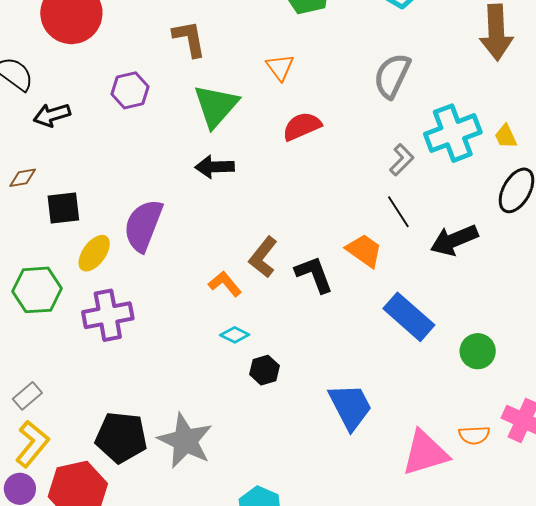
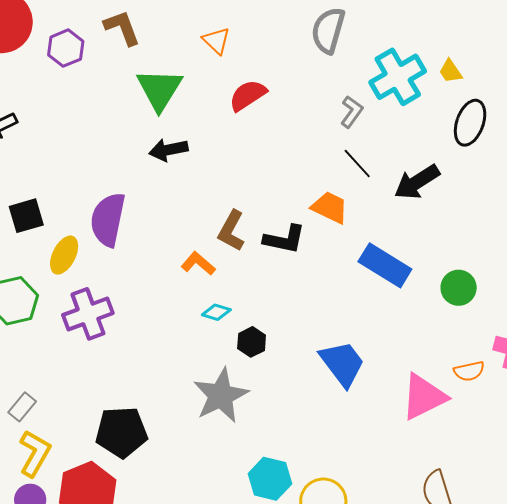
purple hexagon: (130, 90) -> (66, 48), moved
black L-shape: (314, 274) -> (284, 239), turned 132
gray star: (185, 441) -> (221, 396), moved, turned 30

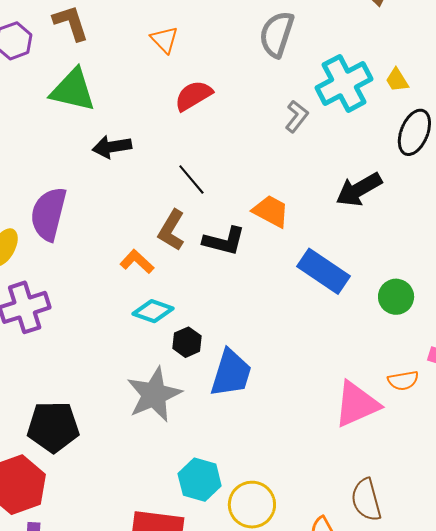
green triangle: (160, 89) -> (73, 90), moved, turned -51
black line: (357, 163) -> (191, 179), moved
cyan diamond: (216, 312) -> (153, 311), size x1.4
blue trapezoid: (342, 364) -> (231, 373), moved, turned 52

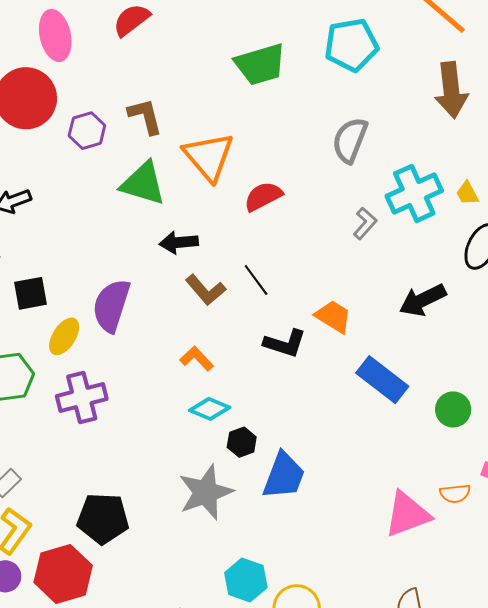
orange triangle: (164, 40) -> (209, 157), moved, size x1.8
brown L-shape: (171, 230) -> (206, 290), moved, turned -75

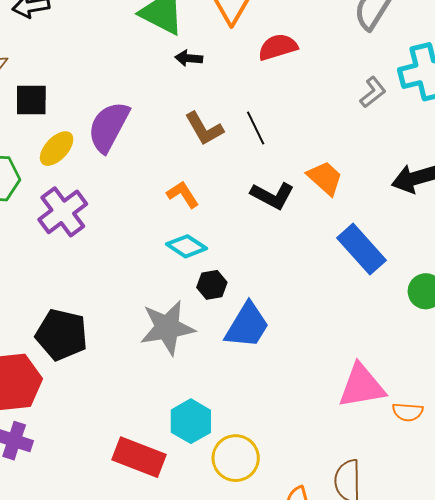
black arrow: (179, 242) -> (189, 58), moved, size x0.7
purple cross: (82, 397) -> (63, 212), turned -33
orange semicircle: (455, 494) -> (408, 412), moved

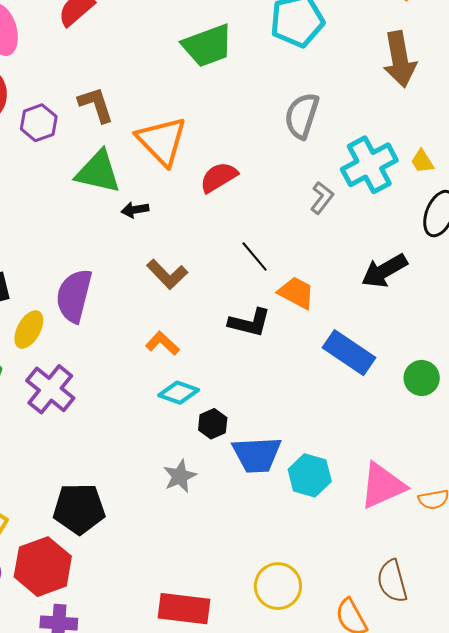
black line: (256, 128) -> (255, 256), moved
blue trapezoid: (247, 325) -> (257, 455), turned 70
gray star: (167, 328) -> (180, 476), size x0.6
cyan hexagon: (191, 421) -> (310, 475), moved

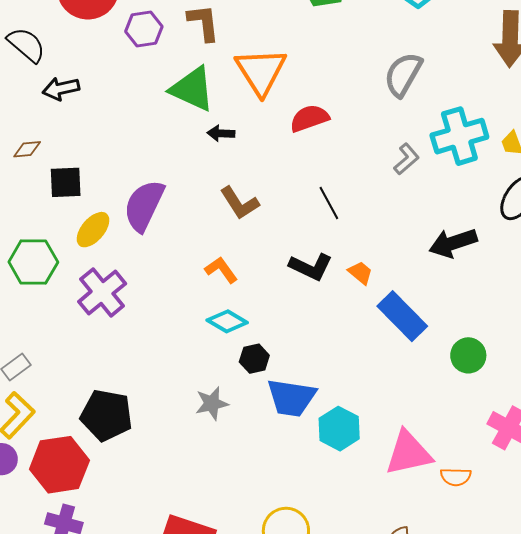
orange trapezoid: (296, 293) -> (360, 273), moved, size x0.7

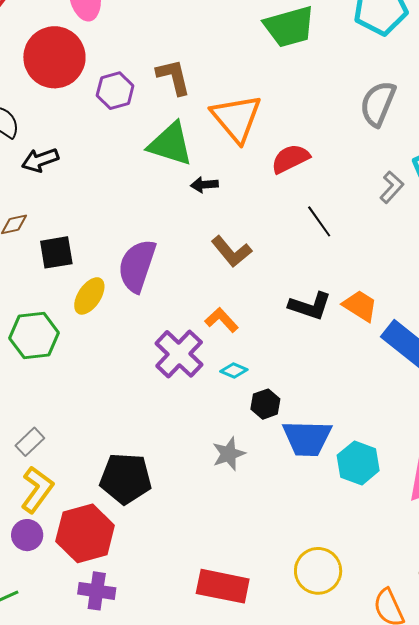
black line: (329, 203) -> (319, 221), moved
orange trapezoid: (360, 273) -> (360, 306), size x1.4
purple cross: (102, 293) -> (179, 354), moved
cyan diamond: (227, 321) -> (234, 370), size x0.7

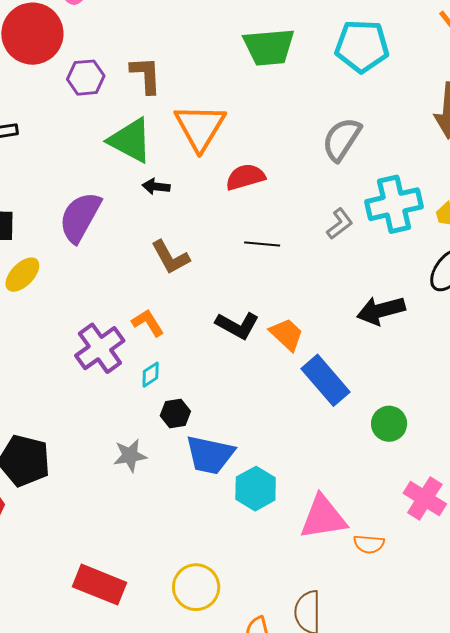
black line: (319, 221) -> (262, 244), turned -60
purple semicircle: (137, 266) -> (80, 217), moved
cyan diamond: (234, 370) -> (151, 375), turned -68

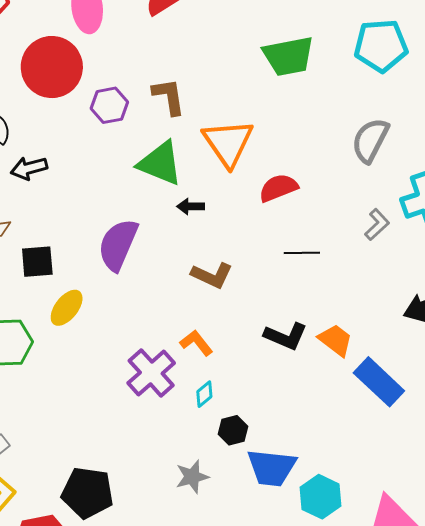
brown L-shape: (170, 257) -> (212, 275), turned -30

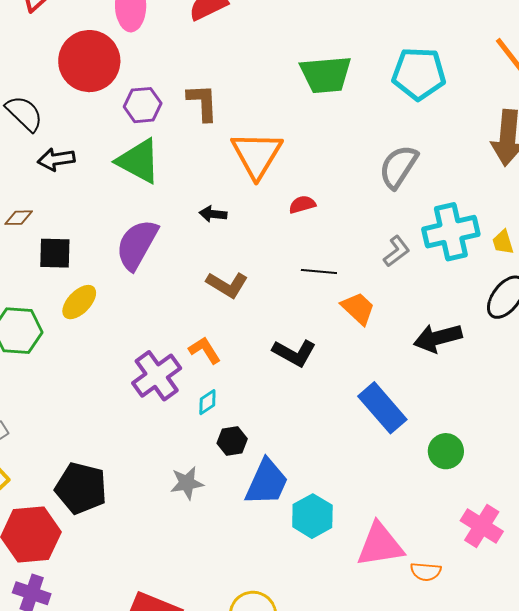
green triangle: (160, 163) -> (139, 161), moved
red semicircle: (278, 188) -> (302, 204), size x0.7
orange trapezoid: (336, 340) -> (358, 308), moved
blue trapezoid: (272, 468) -> (267, 482), turned -78

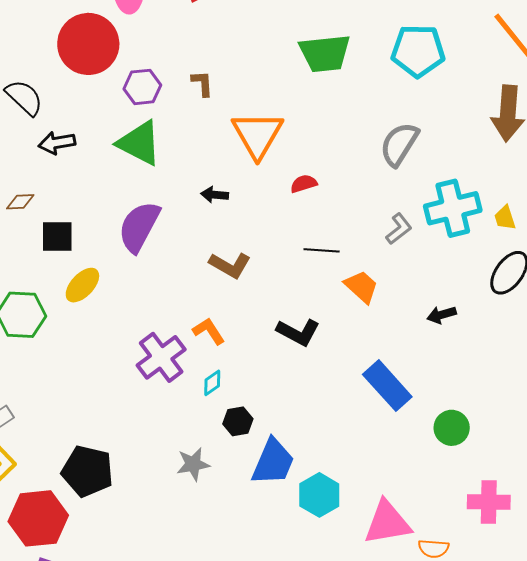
brown L-shape: (203, 102) -> (202, 83), size x0.7
black arrow: (438, 338) -> (442, 315), size x0.6
pink cross: (482, 526) -> (489, 502), turned -30

